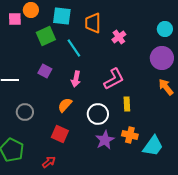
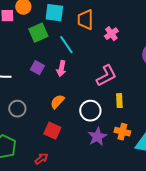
pink arrow: (76, 79) -> (61, 69), moved

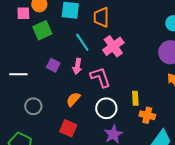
green square: (38, 33) -> (42, 30), moved
pink cross: (111, 34) -> (113, 46), moved, size x1.5
pink L-shape: (106, 76) -> (100, 77), moved, turned -80
orange cross: (122, 132) -> (147, 115), moved

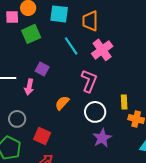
pink arrow: (77, 66) -> (29, 87), moved
pink L-shape: (100, 77) -> (89, 81), turned 40
gray circle: (33, 106) -> (17, 119), moved
red square: (68, 128) -> (42, 136), moved

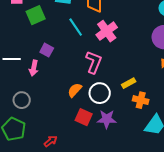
yellow rectangle: (124, 102) -> (129, 83), turned 64
orange semicircle: (62, 103) -> (75, 90), moved
red square: (42, 136) -> (84, 117), moved
purple star: (102, 138) -> (107, 119), turned 30

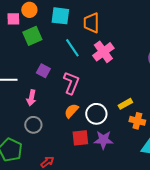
pink L-shape: (94, 62) -> (71, 83), moved
pink arrow: (34, 68) -> (31, 98), moved
gray circle: (22, 100) -> (33, 125), moved
red square: (84, 117) -> (80, 138), turned -30

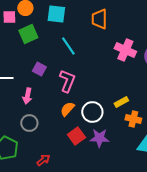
orange trapezoid: (91, 23) -> (99, 19), moved
pink cross: (103, 52) -> (125, 50), moved, turned -30
red square: (80, 138) -> (76, 136), turned -30

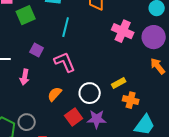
cyan line: (68, 46) -> (66, 27), turned 48
pink L-shape: (67, 81) -> (65, 62), turned -45
orange semicircle: (67, 109) -> (55, 94), moved
gray circle: (29, 123) -> (27, 122), moved

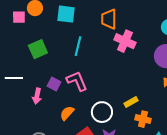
green square: (26, 15) -> (38, 49), moved
pink cross: (123, 31) -> (125, 41), moved
purple square: (37, 50) -> (54, 84), moved

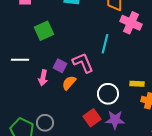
cyan line: (78, 46) -> (105, 44), moved
yellow rectangle: (131, 102) -> (137, 84), turned 32
orange semicircle: (67, 113) -> (69, 83), moved

